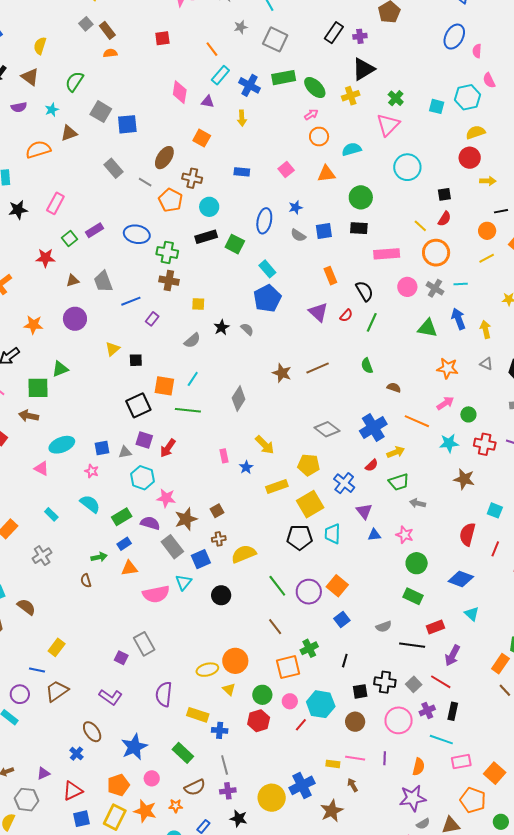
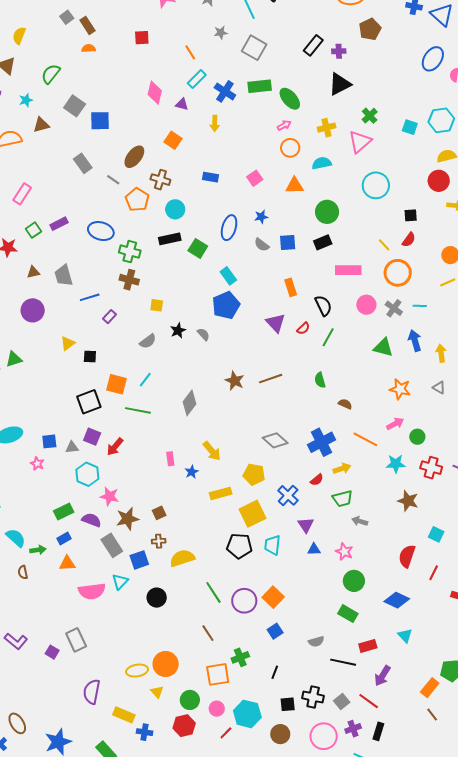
yellow cross: (351, 96) -> (327, 128), moved
black rectangle: (359, 228) -> (323, 242), turned -30
cyan semicircle: (90, 504) -> (16, 538), moved
purple L-shape: (111, 697) -> (16, 641), moved

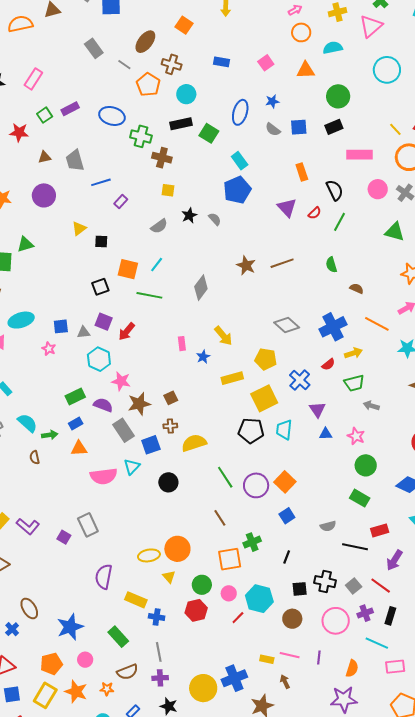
brown cross: (129, 280) -> (162, 158), moved
black square: (89, 402) -> (100, 287), size x0.7

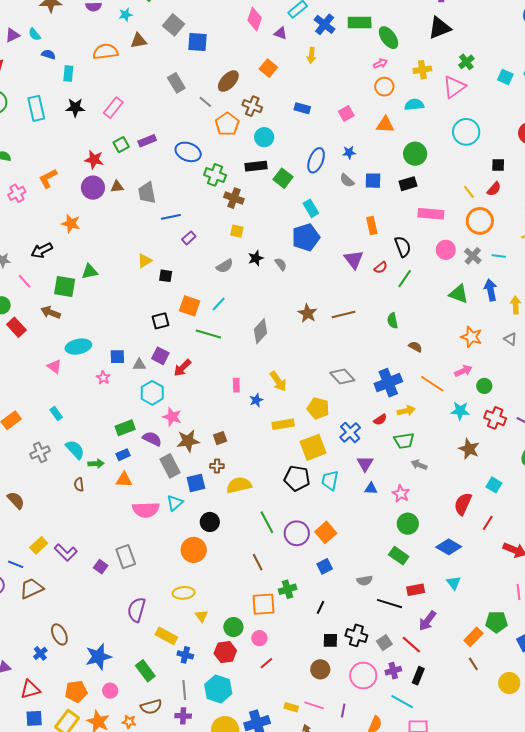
purple circle: (44, 195) -> (93, 188), moved
orange circle: (177, 549) -> (194, 550), moved
cyan hexagon: (259, 599) -> (218, 689), moved

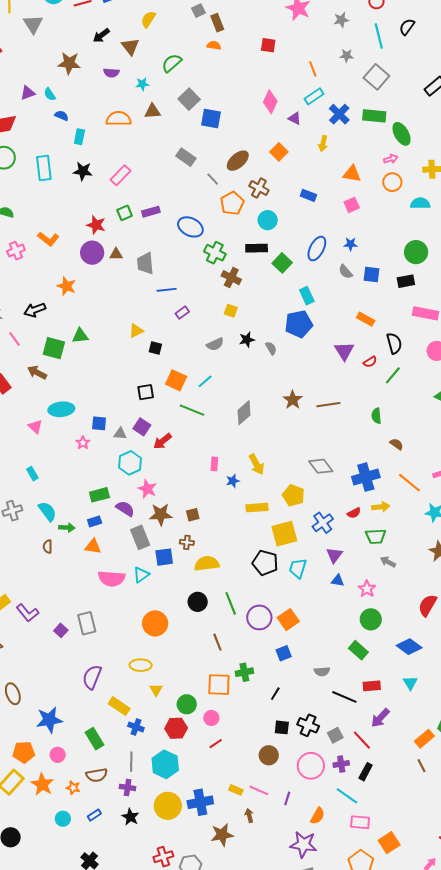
gray rectangle: (176, 83) -> (186, 157), turned -30
orange triangle: (385, 125) -> (352, 174), moved
orange L-shape: (48, 178) -> (48, 239), turned -120
orange rectangle: (372, 226) -> (366, 319), turned -54
black circle: (210, 522) -> (198, 602), moved

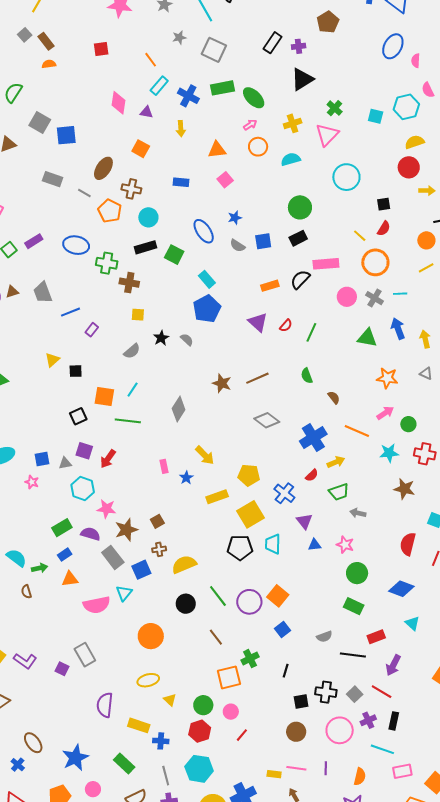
blue ellipse: (317, 249) -> (204, 231), turned -45
orange rectangle: (366, 319) -> (270, 286), turned -30
black semicircle: (394, 343) -> (300, 279), moved, turned -105
brown semicircle: (397, 444) -> (334, 397), turned 32
gray diamond: (321, 466) -> (267, 420), moved

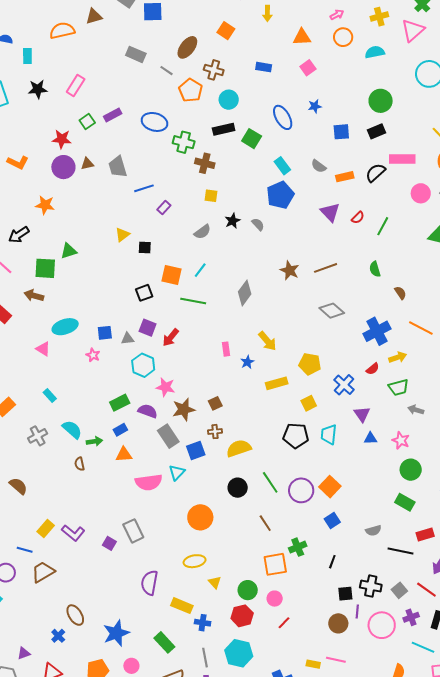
gray semicircle: (238, 246) -> (319, 166), moved
yellow square: (250, 514) -> (309, 403), size x0.6
purple line: (326, 768) -> (357, 612), moved

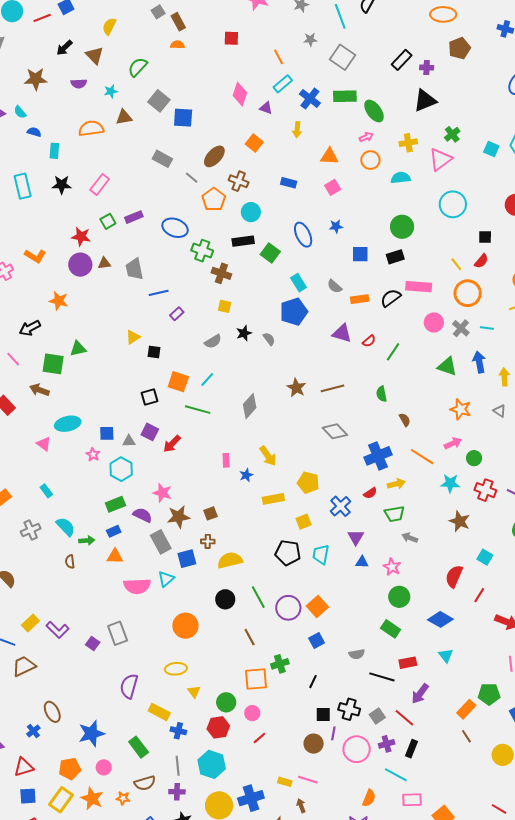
purple triangle: (330, 212) -> (342, 333), turned -35
cyan hexagon: (143, 365) -> (121, 469), moved

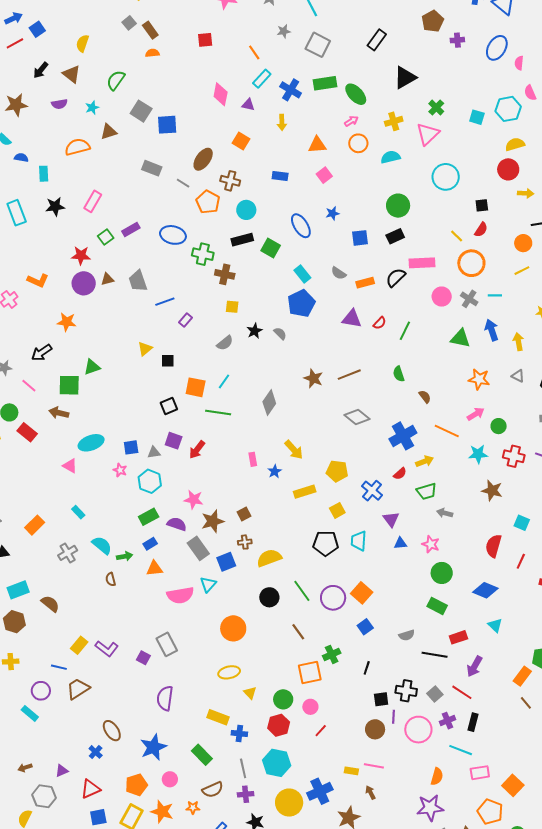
purple cross: (427, 68) -> (457, 40), moved
purple semicircle: (129, 686) -> (165, 698), moved

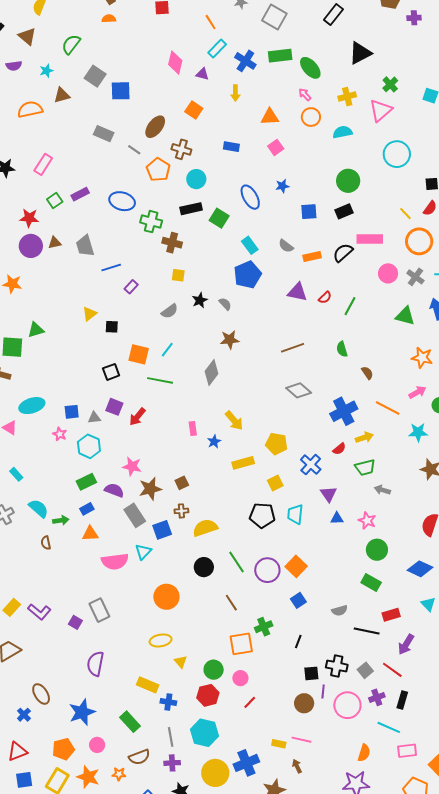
pink arrow: (351, 121) -> (305, 94), turned -104
brown star: (313, 378) -> (230, 340), moved, turned -30

